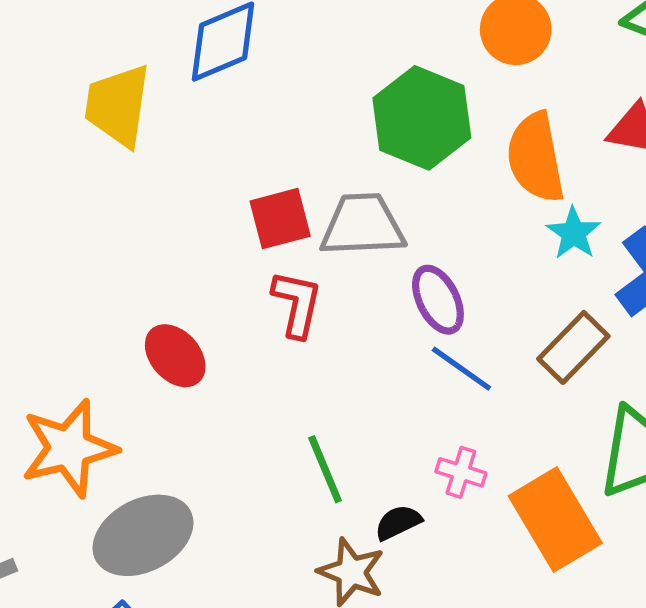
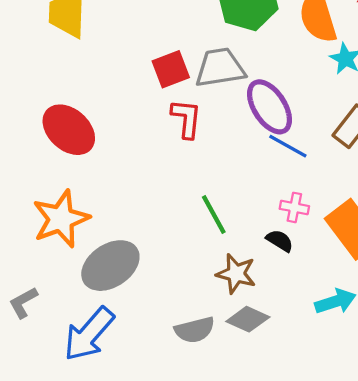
purple ellipse: (438, 300) -> (269, 107), size x1.4
red ellipse: (175, 356) -> (69, 130), moved, size x1.4
black semicircle: (398, 522) -> (280, 241), moved, turned 64

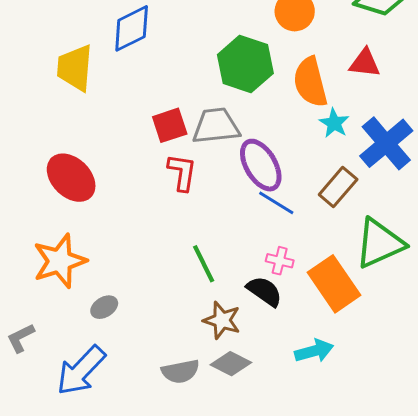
black semicircle: (280, 241) -> (264, 291), size x1.4
gray ellipse: (110, 266) -> (104, 307), size x0.5

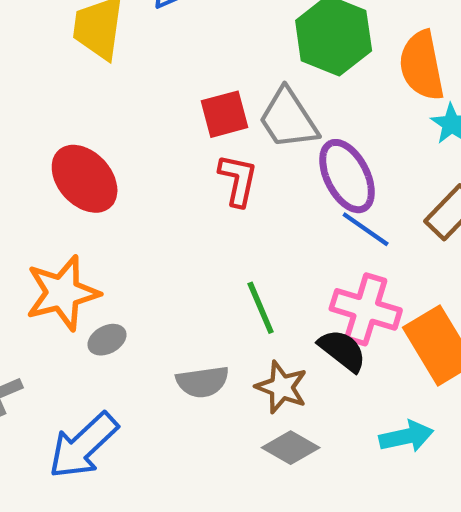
gray trapezoid: (216, 126) -> (288, 119), turned -120
pink cross: (280, 261) -> (366, 309), size x1.8
gray ellipse: (104, 307) -> (107, 340), moved
gray semicircle: (180, 371) -> (203, 382), moved

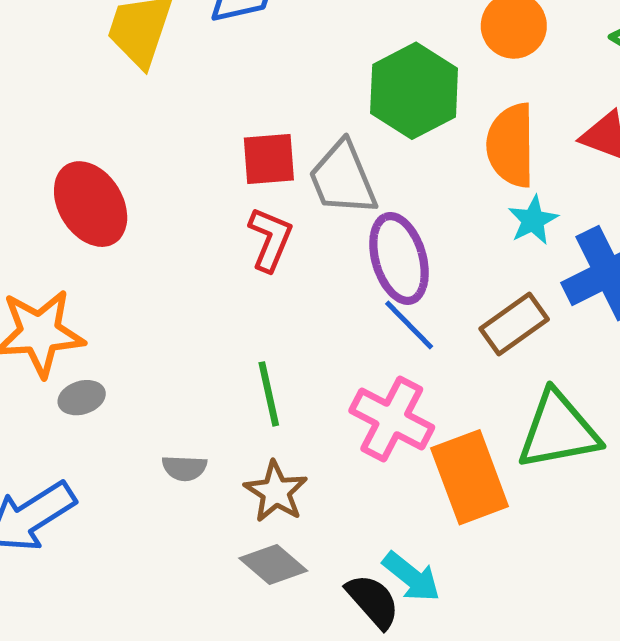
black semicircle: (342, 350) -> (373, 601), moved
gray semicircle: (203, 382) -> (184, 468), size x0.7
cyan arrow: (406, 436) -> (411, 577), turned 40

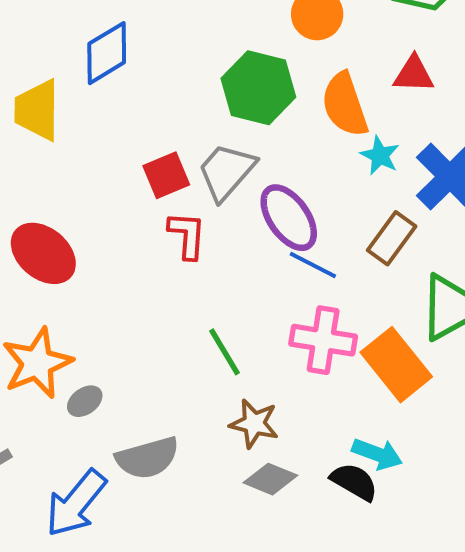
gray trapezoid: (343, 178) -> (226, 171), turned 82
gray semicircle: (184, 468) -> (147, 458), moved, size x1.8

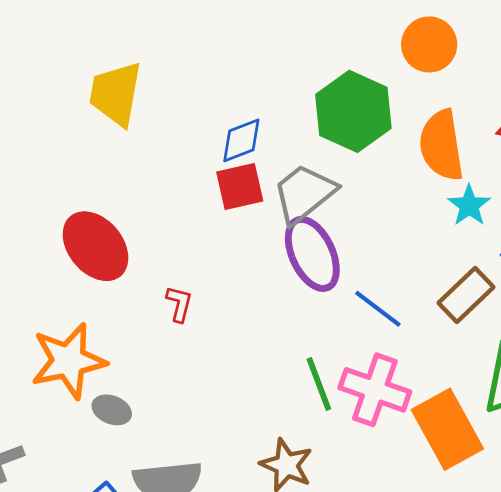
blue diamond: (107, 53) -> (241, 140), moved, size x0.7
purple ellipse: (289, 218) -> (312, 254), moved
red L-shape: (187, 235) -> (179, 304), moved, size x0.7
green line: (225, 352) -> (319, 384), moved
gray ellipse: (85, 401) -> (112, 410), turned 48

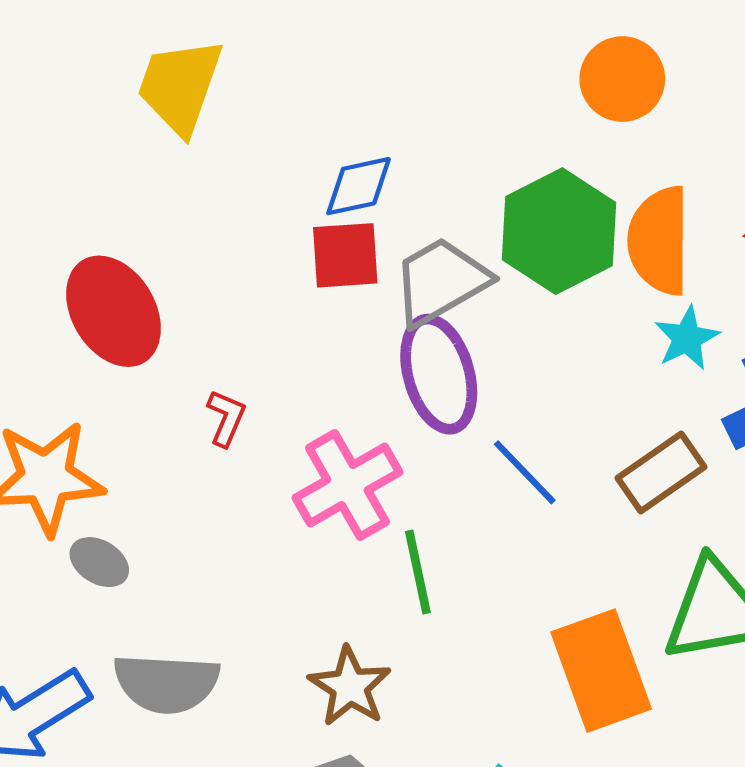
orange circle: (429, 44) -> (622, 79), moved
green hexagon: (353, 111) -> (559, 231), moved
pink cross: (375, 390) -> (347, 485), moved, turned 32

